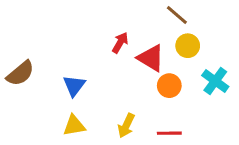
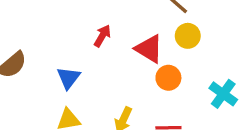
red arrow: (120, 43) -> (102, 36), moved
cyan cross: (215, 81) -> (223, 94), moved

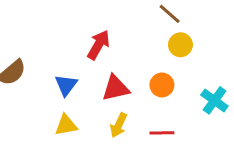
red arrow: (102, 36) -> (99, 45), size x1.4
red triangle: (149, 49) -> (116, 88), moved, turned -44

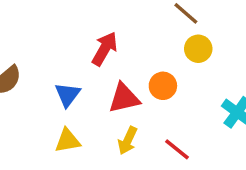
orange circle: (162, 85) -> (163, 86), moved
red line: (162, 133) -> (177, 149), turned 40

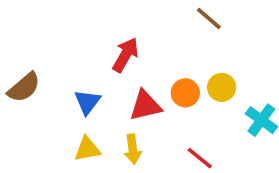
yellow circle: (198, 49) -> (222, 87), moved
yellow arrow: (128, 141) -> (133, 149), moved, turned -32

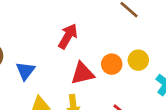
blue triangle: (87, 102) -> (25, 71), moved

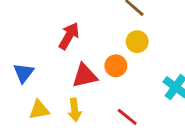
yellow circle: (138, 60) -> (137, 42), moved

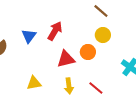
blue triangle: (24, 73) -> (29, 36), moved
yellow arrow: (75, 110) -> (69, 86), moved

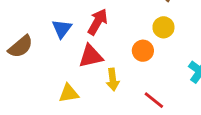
red triangle: (66, 59) -> (91, 56), moved
yellow arrow: (69, 86) -> (113, 80), moved

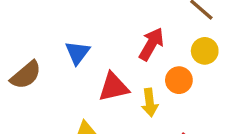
red arrow: (98, 22) -> (151, 44), moved
yellow arrow: (113, 80) -> (150, 103), moved

